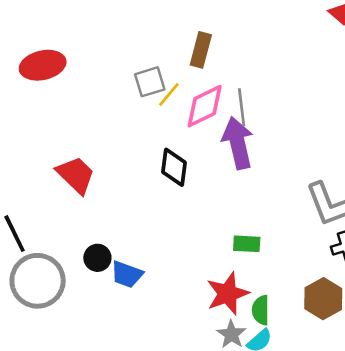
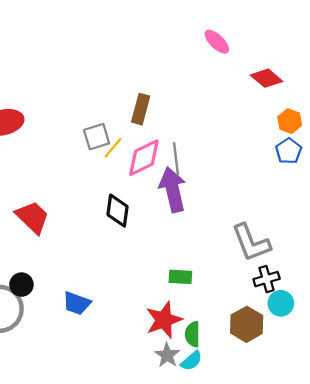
black circle: (97, 258) -> (21, 285), moved

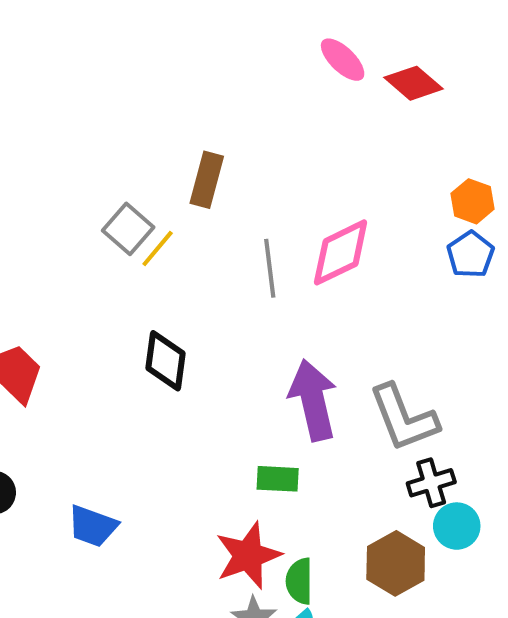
red diamond: (267, 78) -> (413, 83), moved
gray square: (97, 137) -> (128, 229), turned -32
pink diamond: (144, 158) -> (341, 252), moved
purple arrow: (173, 190) -> (313, 400), moved

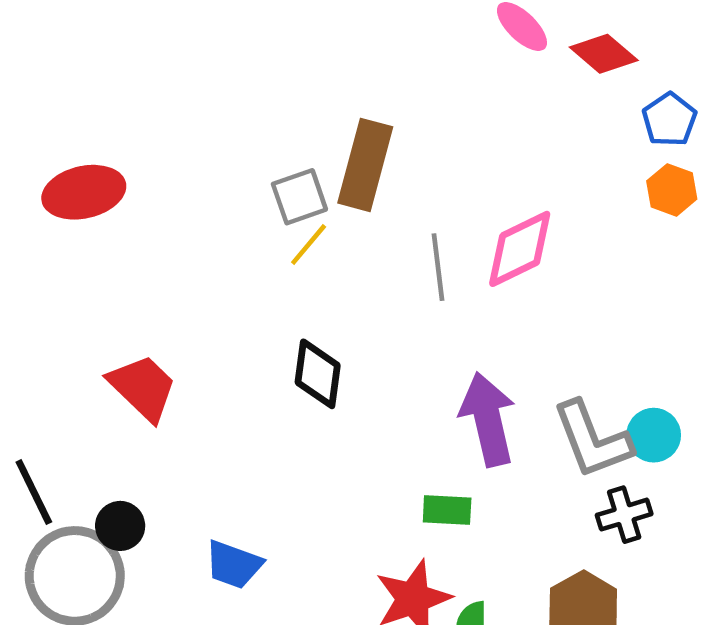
brown rectangle: (207, 180) -> (365, 165), size x1.4
gray square: (128, 229) -> (299, 197), moved, turned 30
blue pentagon: (470, 254) -> (670, 120), moved
cyan circle: (457, 526) -> (654, 435), moved

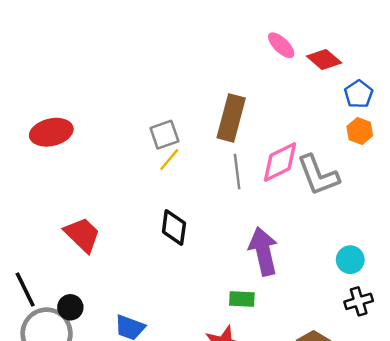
brown rectangle: (365, 165) -> (231, 118), moved
gray L-shape: (592, 440) -> (318, 175), moved
black cross: (624, 515) -> (359, 301), moved

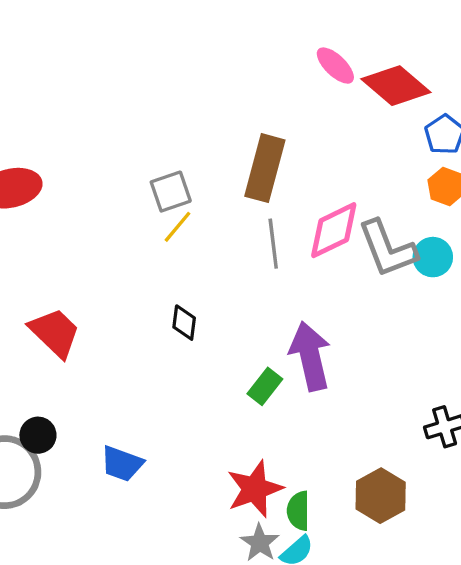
red diamond: (324, 60) -> (396, 86), size x1.4
black diamond: (174, 228) -> (184, 323), size x0.7
cyan circle: (350, 260) -> (433, 257), moved
green rectangle: (242, 299) -> (265, 386), moved, turned -55

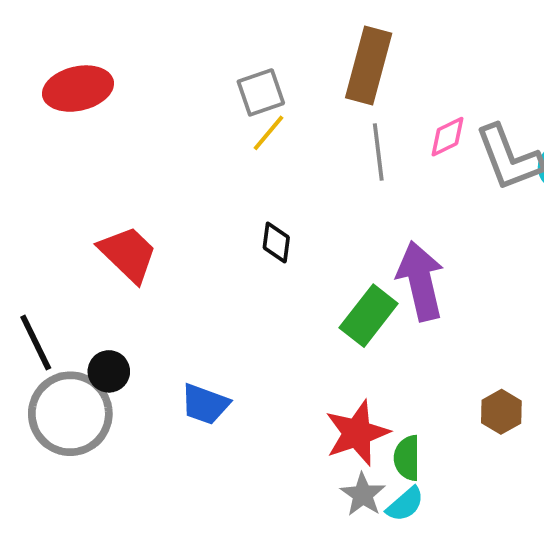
pink diamond: (334, 230) -> (447, 137), size x0.6
green rectangle: (265, 386) -> (369, 316), size x1.4
brown hexagon: (381, 496) -> (501, 412), moved, size x0.7

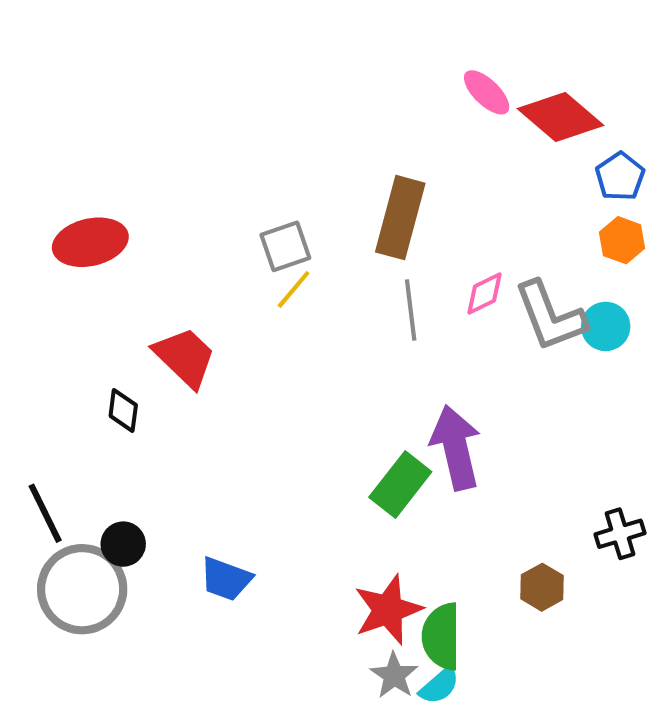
black diamond: (276, 242) -> (123, 411), moved
red trapezoid: (128, 254) -> (185, 357), moved
green semicircle: (407, 458) -> (441, 636), size x1.4

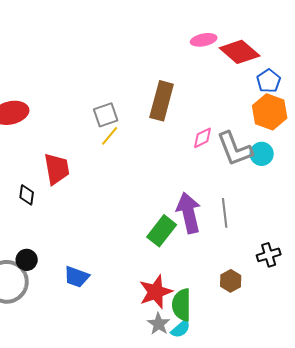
pink ellipse: (487, 92) -> (204, 40), turned -55
orange hexagon: (622, 240) -> (270, 112), size x1.6
gray line: (411, 310) -> (225, 213), moved
red trapezoid: (185, 357) -> (57, 169), turned 36

